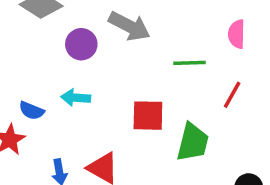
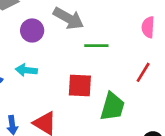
green line: (190, 63) -> (96, 46), moved

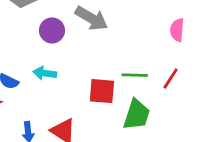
green line: (96, 46) -> (135, 75), moved

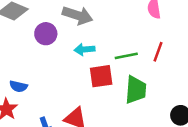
cyan arrow: (45, 73) -> (85, 49), moved

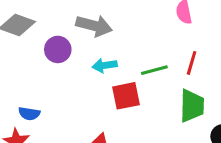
green trapezoid: (136, 90) -> (192, 106), moved

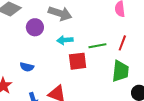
blue semicircle: (29, 114) -> (27, 67), moved

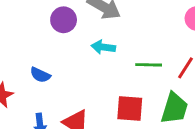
red square: (78, 61) -> (130, 109), moved

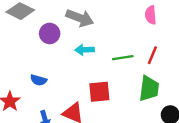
red square: (130, 109) -> (99, 92), moved

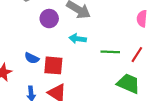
green trapezoid: (149, 89) -> (128, 84), turned -85
red square: (99, 92) -> (53, 65), moved

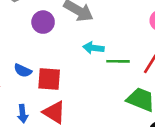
cyan arrow: (78, 39) -> (93, 48), moved

